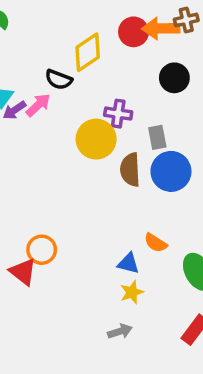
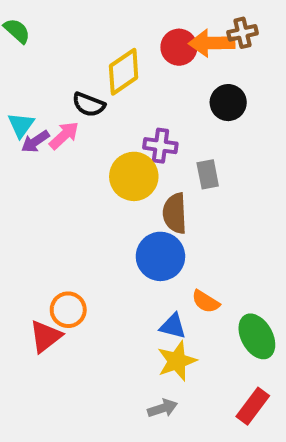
blue circle: (171, 171) -> (160, 256), moved
red triangle: (23, 272) -> (46, 336), turned 44
yellow star: (132, 292) -> (177, 361), size x1.4

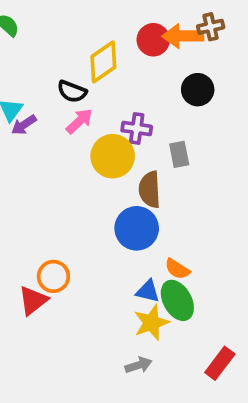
pink arrow: (64, 135) -> (79, 121), moved
green ellipse: (257, 336) -> (177, 300), moved

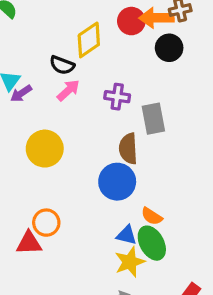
black circle: (198, 90) -> (169, 48), moved
gray rectangle: (179, 154) -> (153, 119), size x1.4
yellow circle: (113, 156) -> (45, 149), moved
red triangle: (33, 300) -> (29, 243), turned 36

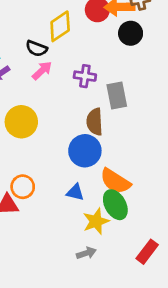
orange semicircle: (152, 216) -> (115, 181), size x1.6
blue triangle: (127, 235) -> (75, 192), moved

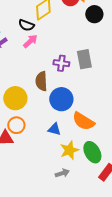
purple cross: (85, 76) -> (61, 63), moved
yellow circle: (21, 122) -> (15, 98), moved
brown semicircle: (95, 122) -> (41, 81), moved
green ellipse: (115, 205) -> (92, 152), moved

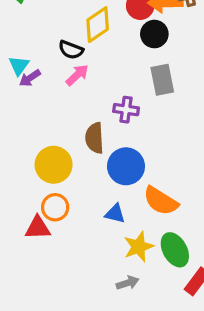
black circle: (94, 14) -> (154, 34), moved
gray rectangle: (84, 59) -> (162, 80), moved

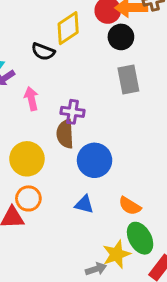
pink arrow: (77, 75) -> (31, 99), moved, turned -60
purple cross: (126, 110) -> (72, 112), moved
orange semicircle: (161, 201) -> (130, 206), moved, size x0.7
yellow star: (139, 247) -> (117, 254), moved

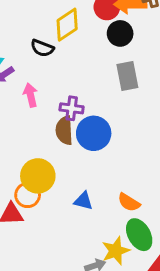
yellow circle: (27, 159) -> (38, 176), moved
blue circle: (95, 160) -> (94, 133), moved

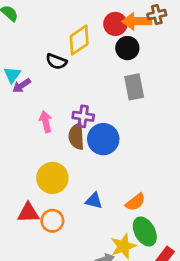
pink arrow: (30, 95) -> (46, 122), moved
orange circle: (28, 195) -> (52, 221), moved
orange semicircle: (129, 202) -> (135, 202), turned -70

